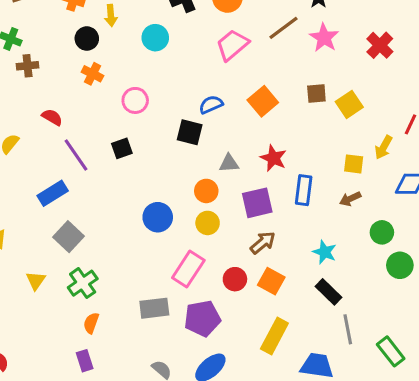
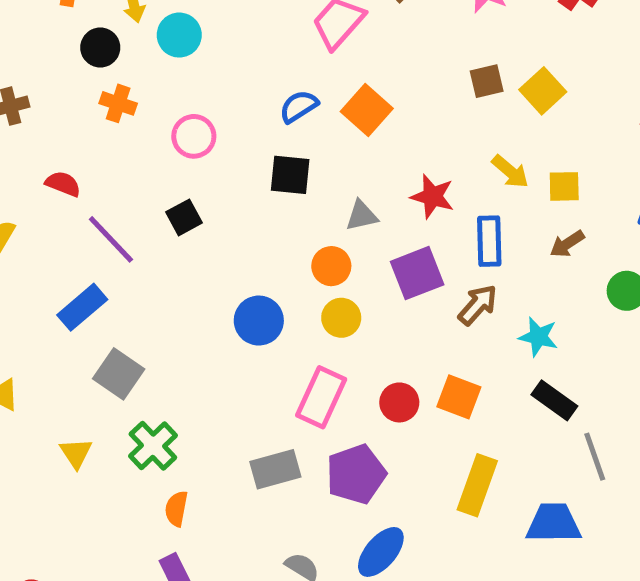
cyan circle: (155, 38) -> (179, 35), moved
orange square: (263, 101) -> (367, 110), moved
blue semicircle: (211, 105) -> (299, 106), moved
yellow arrow: (383, 147) -> (510, 172), moved, turned -70
brown arrow: (263, 243) -> (478, 305), moved

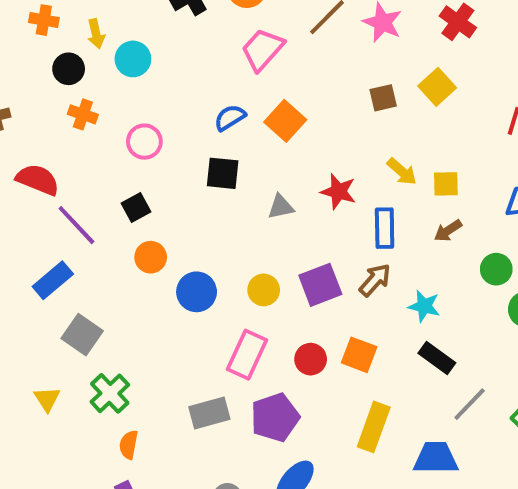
yellow square: (543, 91) -> (437, 87), moved
red semicircle: (63, 184) -> (38, 180), size x1.5
orange circle: (331, 266) -> (151, 257), moved
purple square: (417, 273) -> (320, 285), moved
gray line: (595, 457) -> (470, 404), turned 63

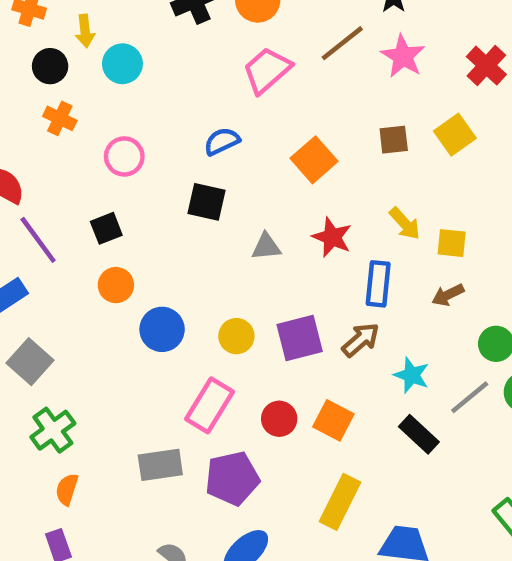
orange square: (285, 121) -> (314, 160), moved
gray line: (470, 404) -> (470, 397), moved

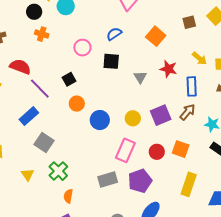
pink circle: (124, 156) -> (82, 48), moved
gray triangle: (266, 247) -> (140, 77), turned -48

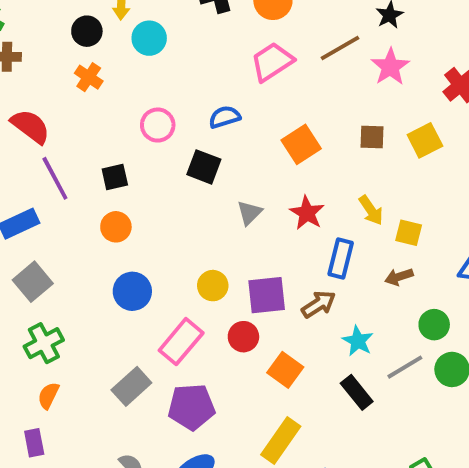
blue circle: (100, 120) -> (132, 291), moved
red circle: (157, 152) -> (243, 337), moved
gray rectangle: (108, 180) -> (131, 386), turned -42

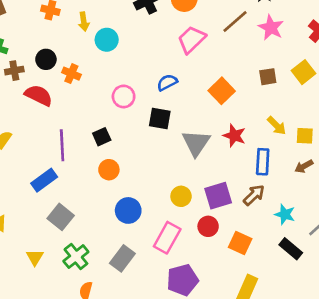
black circle: (87, 31) -> (46, 59), moved
red semicircle: (30, 126) -> (39, 95), moved
purple line: (55, 178) -> (62, 145), turned 36
gray triangle: (249, 213) -> (196, 143), size x1.6
gray rectangle: (131, 386) -> (122, 258), moved

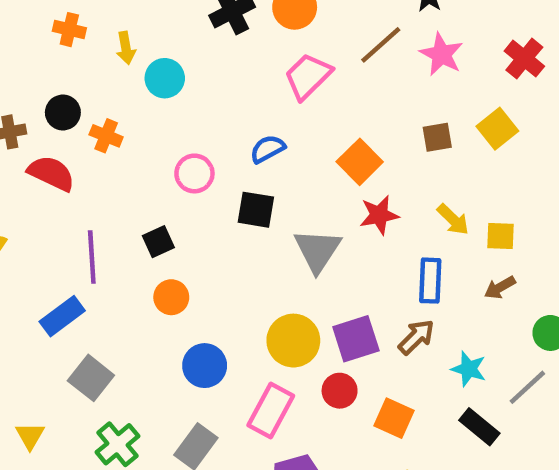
red star: (234, 136) -> (379, 215), moved, turned -30
yellow circle: (181, 196) -> (293, 341), size x1.5
yellow triangle: (35, 257) -> (30, 436), moved

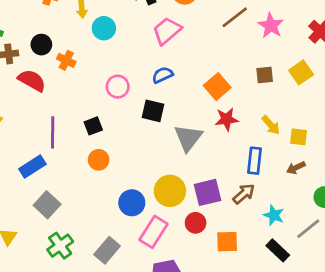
pink trapezoid: (308, 76) -> (167, 31), moved
blue circle: (205, 366) -> (132, 203), moved
orange square: (394, 418) -> (227, 242), turned -30

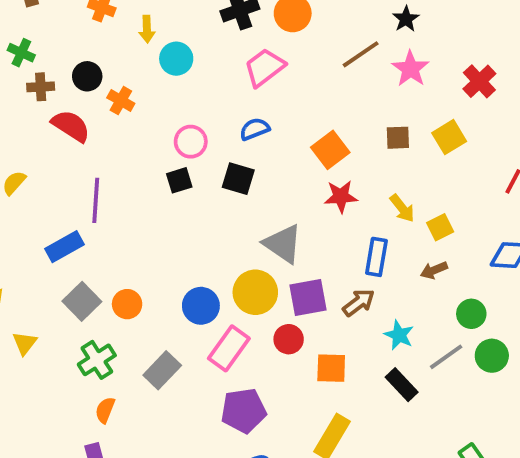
black square: (93, 126) -> (179, 180), moved
yellow square: (298, 137) -> (440, 227), turned -36
gray triangle: (188, 138) -> (283, 244), moved, turned -36
orange circle: (99, 160) -> (127, 304), moved

